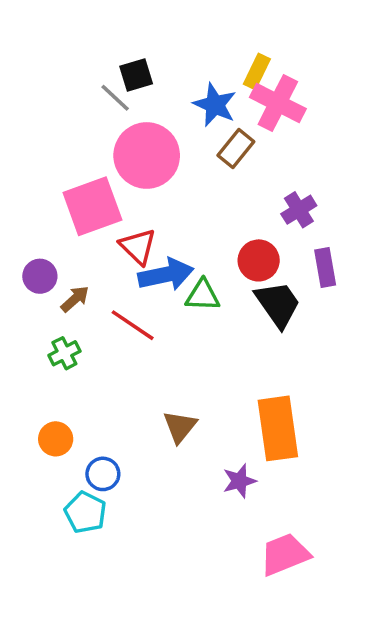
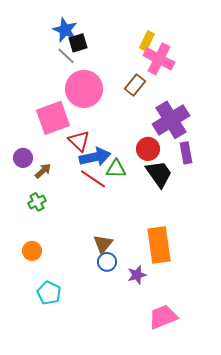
blue star: (215, 105) -> (65, 30), moved
purple cross: (299, 210) -> (171, 120), size x1.8
red line: (133, 325) -> (93, 179), moved
blue circle: (103, 474) -> (107, 262), moved

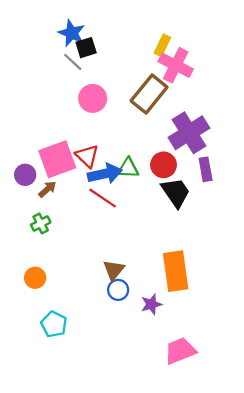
brown rectangle: (135, 85) -> (149, 94), size x1.6
pink circle: (84, 89) -> (93, 98), size x0.7
pink square: (53, 118) -> (57, 159), moved
green triangle: (116, 169) -> (128, 168), moved

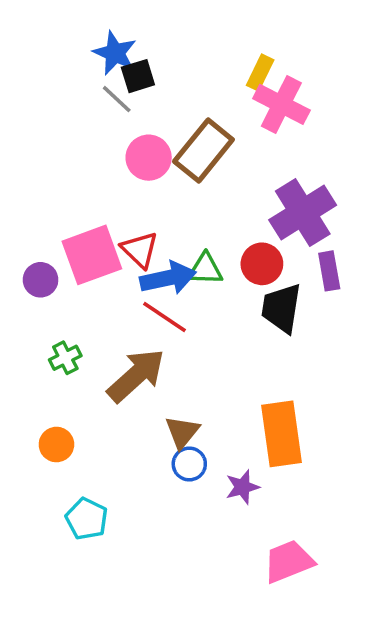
brown rectangle: (149, 94) -> (203, 150), moved
brown arrow: (47, 189) -> (136, 375), moved, size x2.0
black trapezoid: (176, 193) -> (281, 308), turned -136

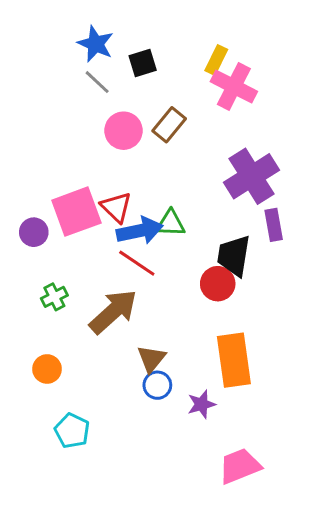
black square: (138, 76) -> (143, 63), moved
brown rectangle: (203, 150) -> (169, 125), size x0.7
red circle: (262, 264) -> (218, 284), moved

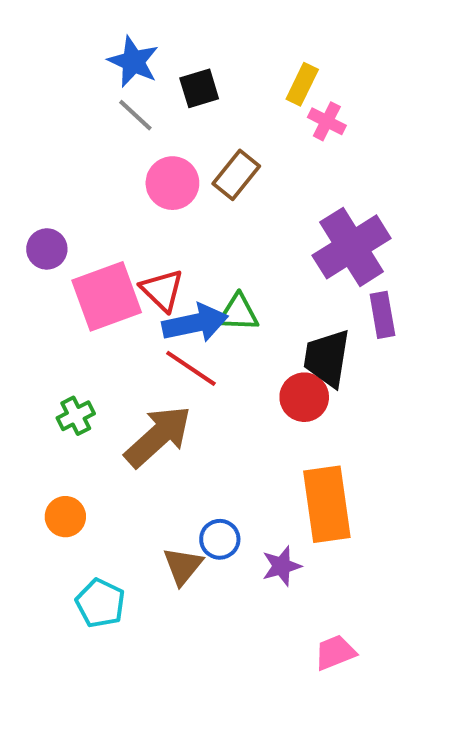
pink cross: (234, 87) -> (327, 121), size x0.6
purple circle: (34, 232) -> (47, 249), moved
brown triangle: (151, 359) -> (183, 566), moved
pink trapezoid: (240, 466) -> (335, 653), size x0.7

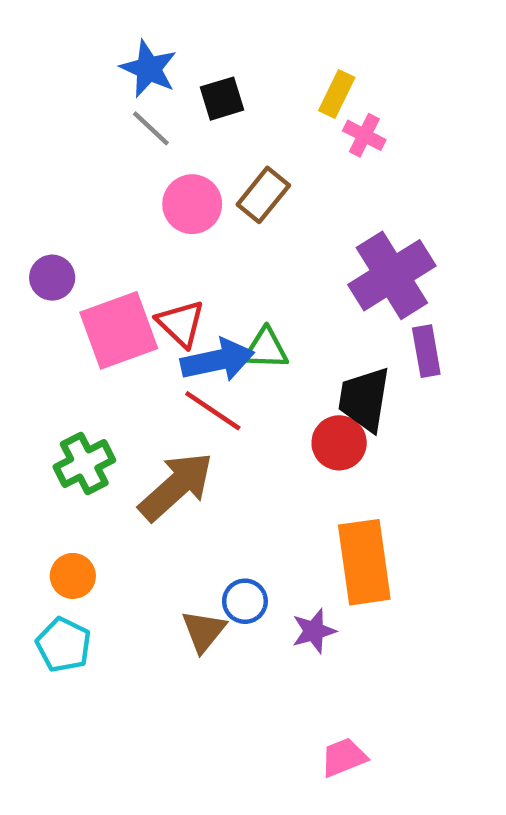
green cross: (76, 416) -> (84, 464), size x1.4
cyan pentagon: (100, 603) -> (64, 645), moved
pink trapezoid: (335, 653) -> (344, 757), moved

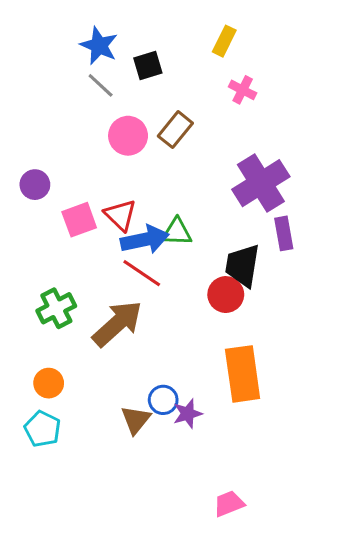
yellow rectangle: (337, 94) -> (224, 41), moved
pink square: (119, 330) -> (79, 220), size x0.7
purple star: (314, 631) -> (188, 414), moved

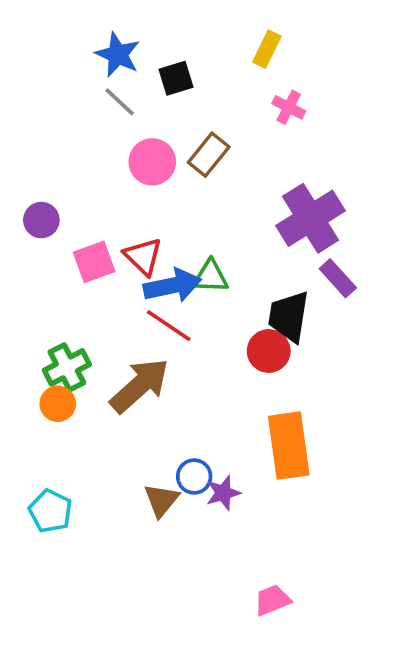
purple rectangle: (284, 233) -> (338, 278), turned -32
orange circle: (49, 383) -> (58, 404), moved

